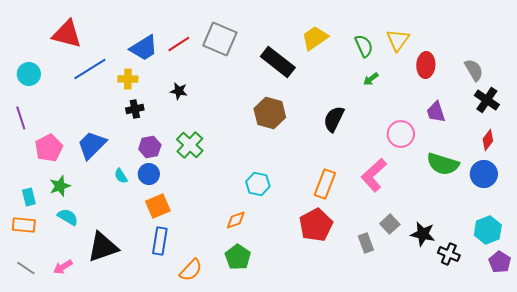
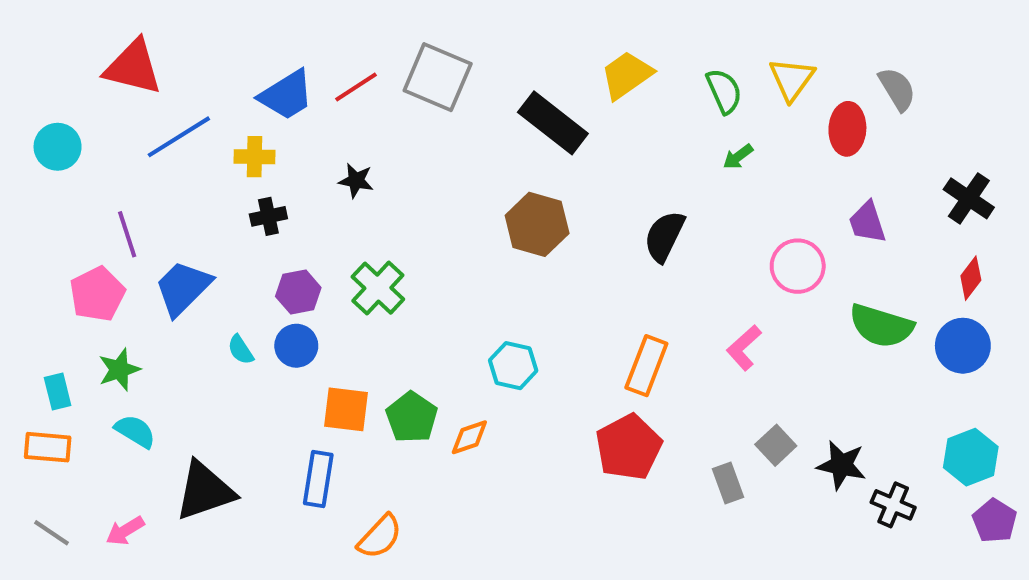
gray semicircle: (474, 70) -> (897, 89), moved
purple line: (21, 118) -> (127, 234), moved
pink L-shape: (374, 175) -> (744, 348), size x0.7
orange square: (158, 206) -> (346, 409), moved, turned 30
green pentagon: (238, 257) -> (412, 417), moved

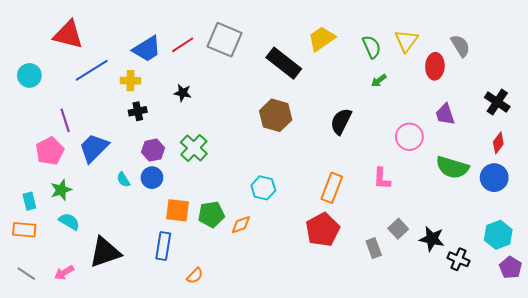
pink L-shape: (744, 348) -> (382, 179), turned -45
green pentagon: (412, 417) -> (211, 214), turned 30
orange semicircle: (380, 537) -> (195, 276), size x0.7

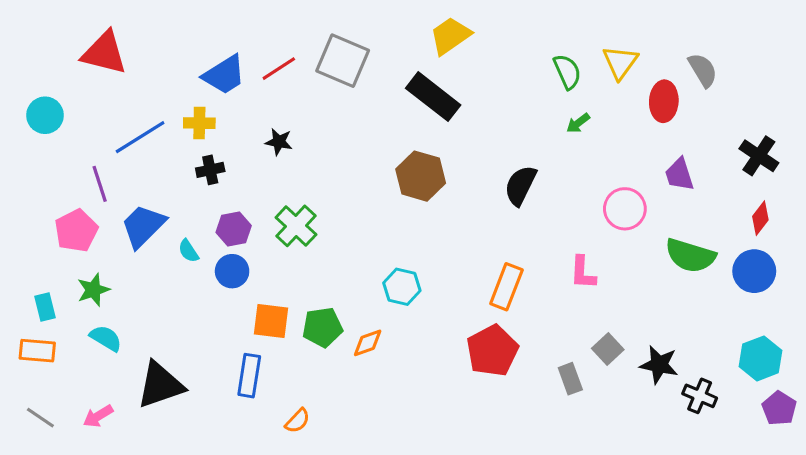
yellow trapezoid: (322, 39) -> (450, 36), moved
blue line: (92, 70) -> (140, 137), moved
cyan semicircle: (123, 180) -> (188, 251), moved

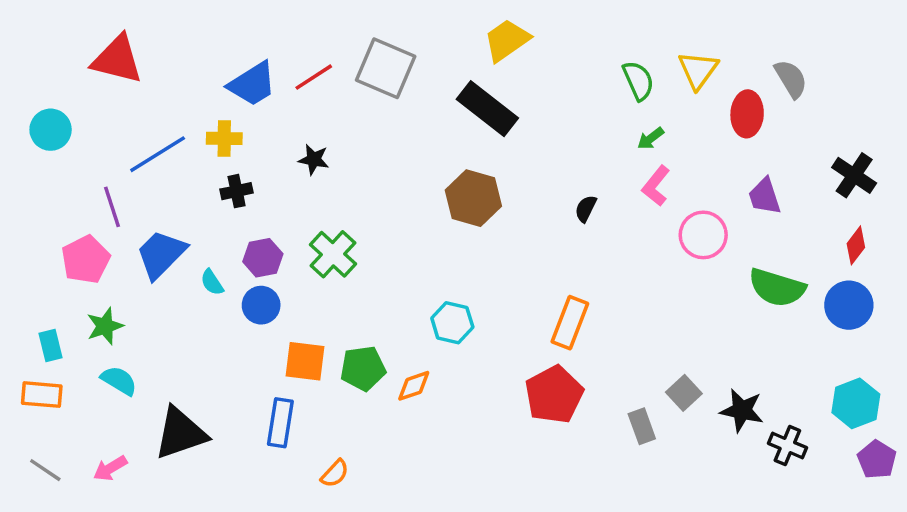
black semicircle: (520, 185) -> (586, 209), size x0.6
pink L-shape: (583, 273) -> (656, 186), moved, turned 36

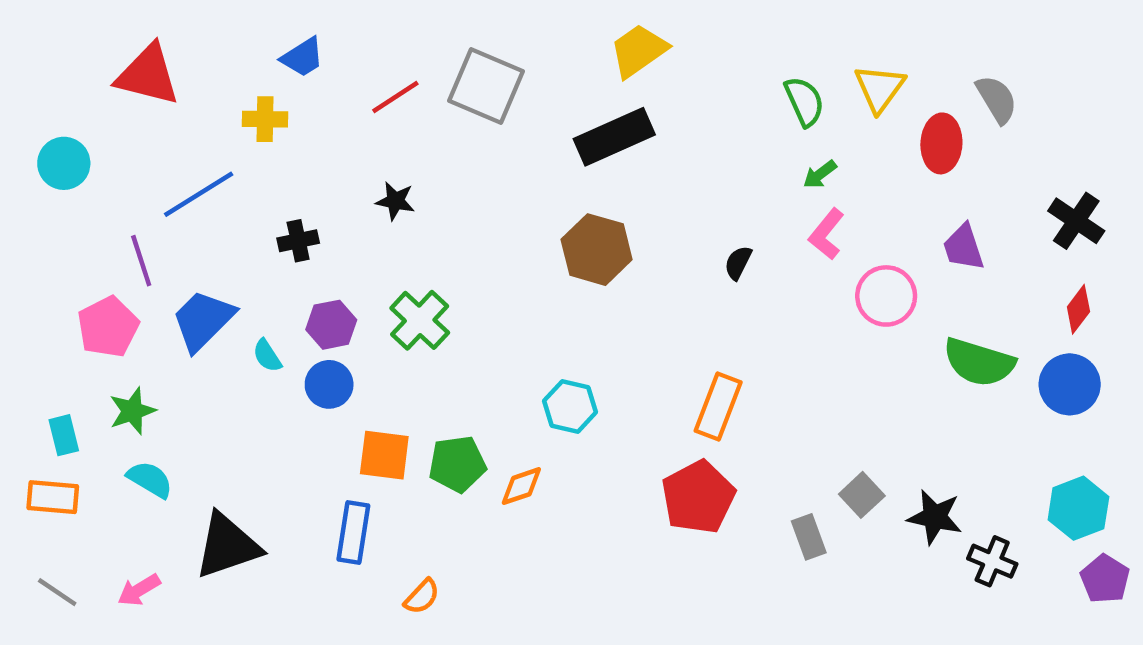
blue trapezoid: (252, 84) -> (303, 57), moved, size x0.7
black rectangle: (487, 109) -> (614, 137), turned -62
yellow cross: (224, 138) -> (265, 119), moved

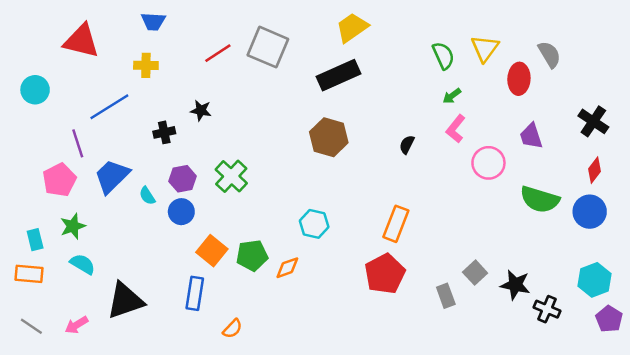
blue trapezoid: (303, 57) -> (153, 21), moved, turned 35
black star: (395, 201) -> (201, 110), moved
orange square: (384, 455) -> (212, 251), turned 32

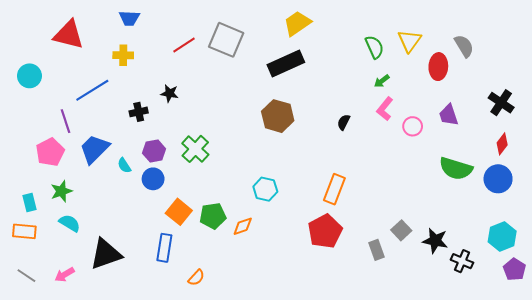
pink circle: (488, 163) -> (413, 126), moved, size x0.7

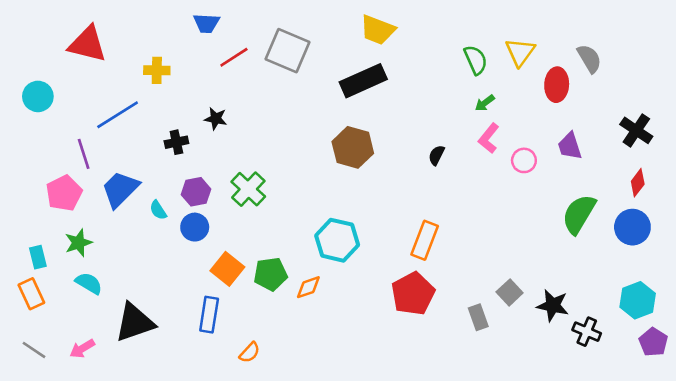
blue trapezoid: (129, 18) -> (206, 23), moved
yellow trapezoid: (297, 23) -> (378, 30), turned -124
green semicircle: (456, 169) -> (579, 214), turned 104
cyan hexagon: (265, 189) -> (337, 240), size x1.4
orange rectangle: (24, 231) -> (31, 294), turned 60

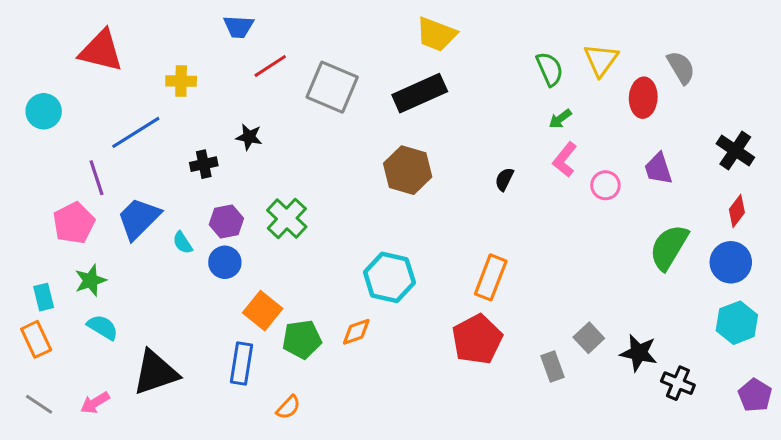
gray square: (287, 51) -> (332, 87), moved
green pentagon: (270, 274) -> (302, 339), moved
cyan hexagon: (638, 300) -> (737, 323), moved

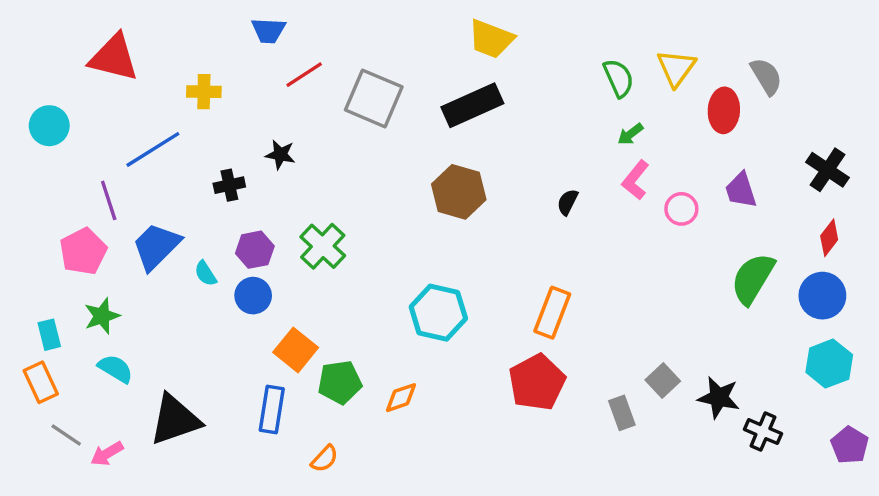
orange diamond: (356, 332) -> (401, 398), moved
gray line: (39, 404) -> (66, 435), moved

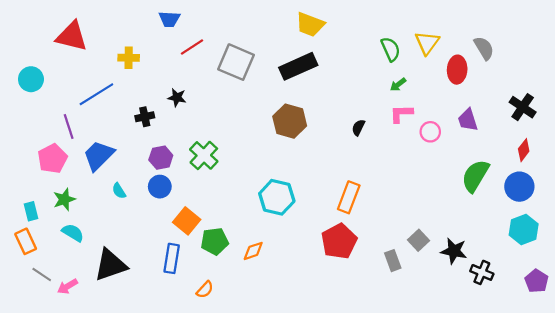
pink L-shape: (635, 180) -> (401, 114), turned 50
cyan semicircle: (206, 273) -> (119, 191), moved

